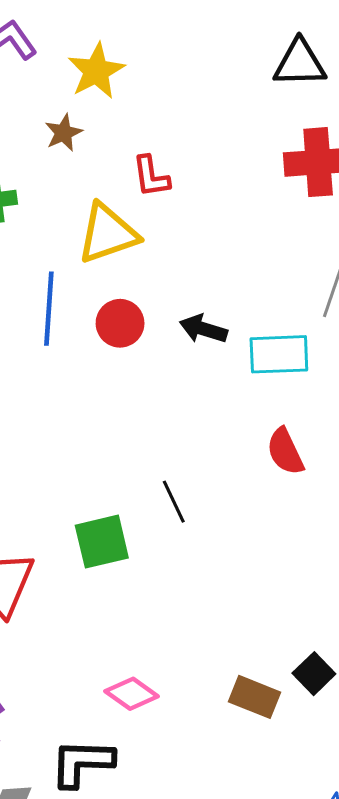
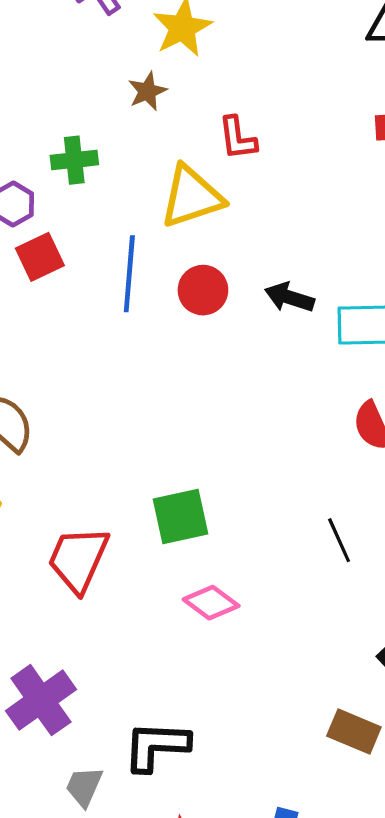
black line: (174, 502) -> (339, 540), moved
pink diamond: (132, 694) -> (211, 603), moved
brown rectangle: (254, 697) -> (354, 731), moved

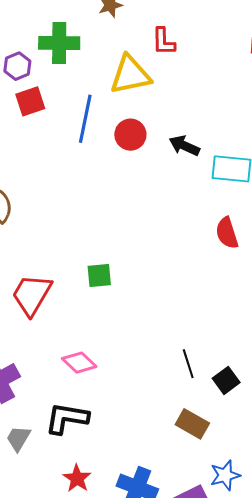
green cross: (74, 160) -> (59, 43), size x1.4
green square: (180, 517) -> (99, 276), size x0.7
black line: (339, 540) -> (188, 364), moved
pink diamond: (211, 603) -> (79, 363), moved

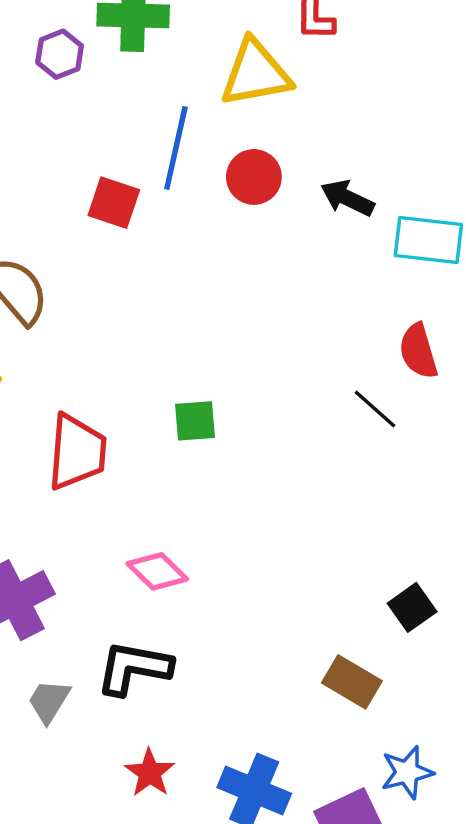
red square: (30, 101) -> (114, 203), moved, turned 36
red trapezoid: (32, 295) -> (77, 452), turned 153
black line: (188, 364) -> (375, 409), moved, turned -32

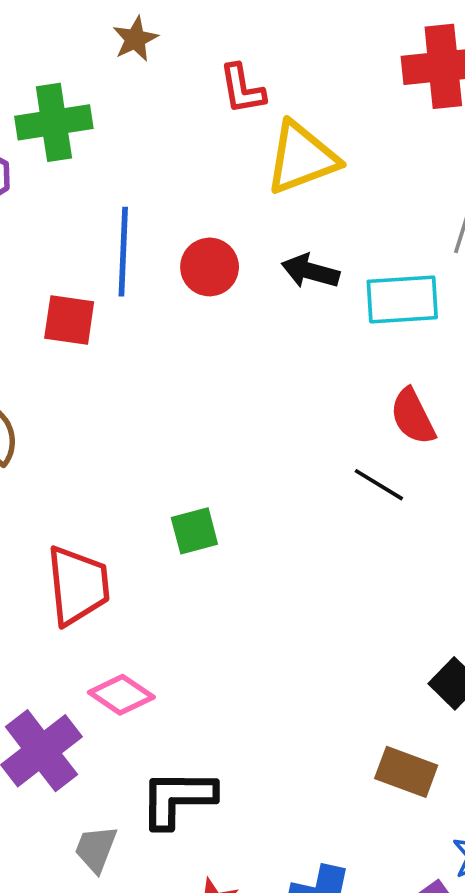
yellow triangle: (256, 73) -> (302, 158), moved
pink diamond: (157, 571) -> (121, 695), moved

